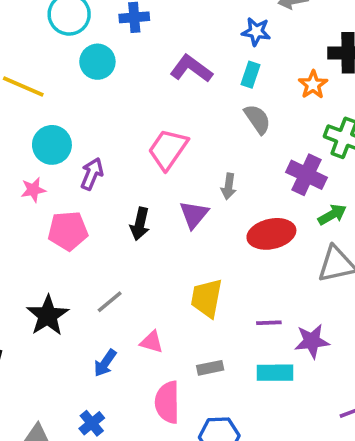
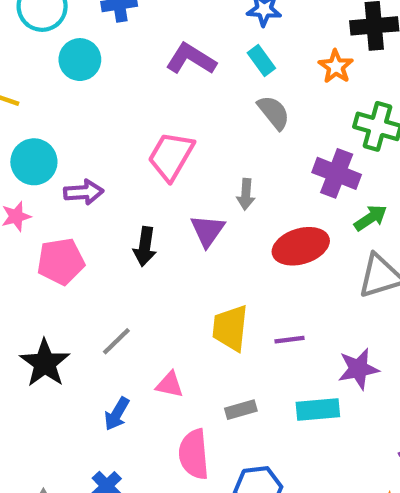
cyan rectangle: (251, 75) -> (261, 61), turned -50
purple arrow: (92, 174) -> (84, 192), turned 68
purple line: (269, 323) -> (289, 340), moved

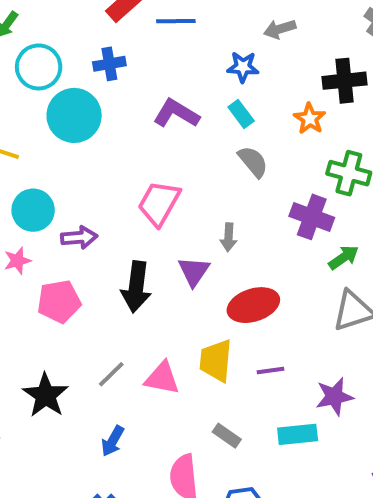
cyan circle: (80, 60) -> (74, 115), size x1.4
red ellipse: (301, 246) -> (253, 305), moved
black arrow: (145, 247) -> (136, 287), size x1.4
pink triangle: (170, 385) -> (162, 378), moved, size x1.4
gray rectangle: (241, 410) -> (227, 436), turned 52

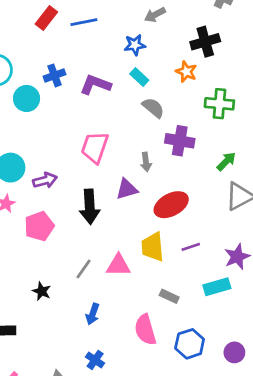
blue cross: (109, 64) -> (55, 75), moved
cyan circle: (74, 115) -> (27, 98), size x0.7
purple cross: (312, 217) -> (180, 141), moved
purple triangle: (194, 271) -> (127, 189), turned 50
black star: (46, 395) -> (42, 291), size x0.6

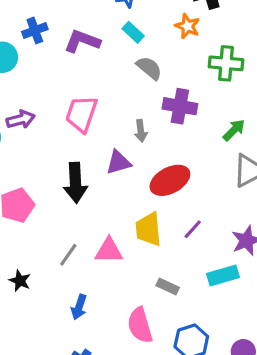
purple arrow: (45, 180) -> (21, 119), moved
purple line: (191, 247) -> (193, 229), turned -30

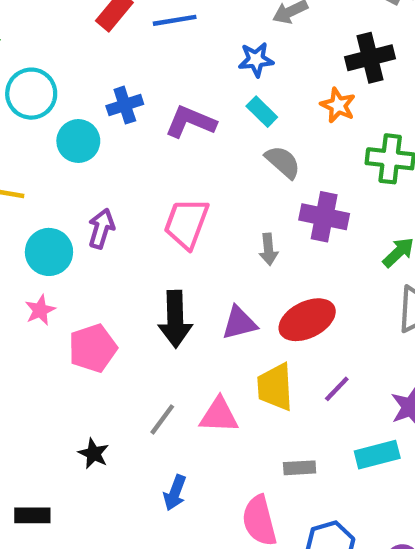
purple arrow: (21, 119) -> (101, 229), turned -60
purple triangle: (118, 162) -> (239, 323), moved
gray rectangle: (168, 287) -> (300, 468), turned -30

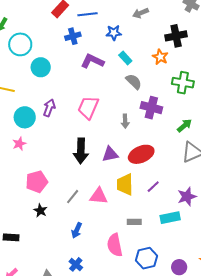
blue star: (256, 60) -> (114, 33), moved
blue cross: (125, 105) -> (73, 36), moved
pink pentagon: (93, 348) -> (37, 182), moved

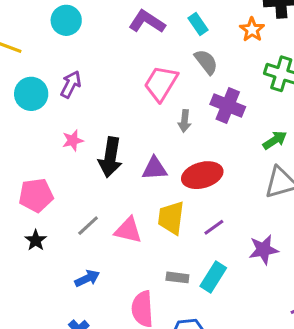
pink trapezoid: (88, 107) -> (161, 83), moved
pink star: (19, 144) -> (73, 140), moved
cyan rectangle: (170, 218) -> (213, 277), moved, turned -54
blue arrow: (77, 230) -> (87, 278), turned -147

